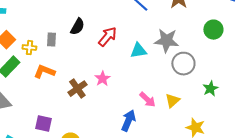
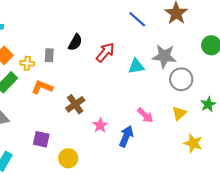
pink star: (102, 79) -> (100, 125), moved
yellow triangle: (172, 101) -> (179, 113), moved

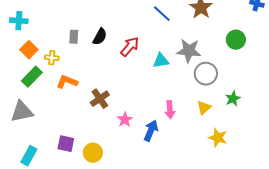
gray rectangle: (49, 55) -> (74, 37), moved
pink arrow: (145, 115) -> (170, 110), turned 42
purple square: (41, 139) -> (66, 144), moved

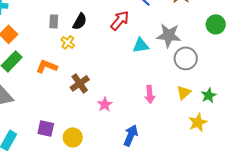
red arrow: (130, 47) -> (120, 20), moved
yellow cross: (52, 58) -> (68, 42), moved, turned 32
green star: (233, 99) -> (209, 95), moved
blue arrow: (151, 131) -> (131, 135), moved
yellow star: (218, 138) -> (198, 122), turned 30

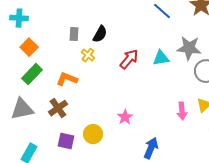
red arrow: (120, 20) -> (129, 59), moved
brown cross: (80, 83) -> (58, 108), moved
pink arrow: (150, 94) -> (182, 111), moved
yellow circle: (73, 137) -> (93, 134), moved

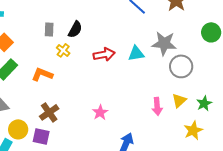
red arrow: (129, 59) -> (104, 54), turned 40
brown cross: (58, 108) -> (49, 112), moved
yellow circle: (93, 134) -> (18, 129), moved

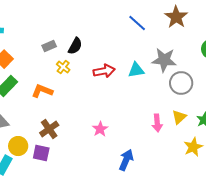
gray rectangle: (49, 29) -> (49, 46), turned 64

